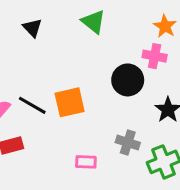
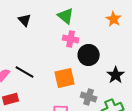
pink cross: (155, 56) -> (71, 39), moved
orange square: (70, 102) -> (65, 78), moved

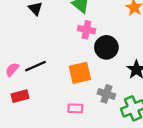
black line: (25, 72) -> (35, 66), turned -54

